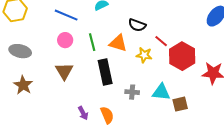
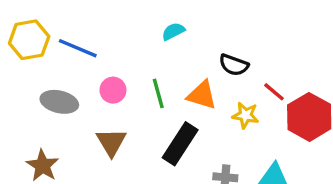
blue line: (66, 15) -> (78, 48), moved
gray ellipse: (20, 51) -> (59, 102), moved
black rectangle: (105, 72) -> (180, 144), turned 45

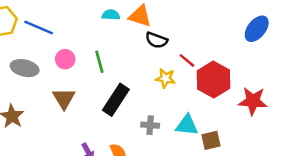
cyan semicircle: (173, 31) -> (111, 15), turned 30
orange triangle: (202, 95) -> (140, 16), moved

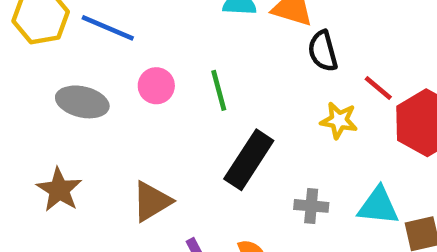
black semicircle: (156, 40) -> (323, 51), turned 55
brown triangle: (64, 99) -> (152, 201), moved, turned 30

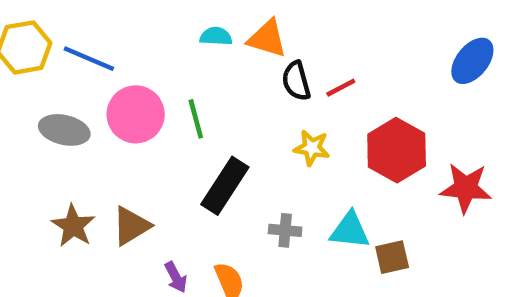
pink circle: (156, 86) -> (136, 114), size x1.6
red line: (378, 88) -> (341, 88), moved, turned -68
brown star: (59, 190) -> (73, 226), moved

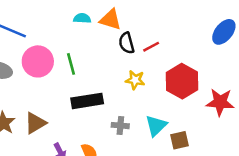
black rectangle: (225, 186) -> (87, 101), turned 48
cyan triangle: (350, 230) -> (156, 126), turned -50

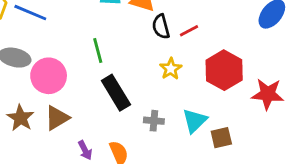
pink circle: (38, 61) -> (49, 76), moved
yellow star: (135, 80) -> (171, 69), turned 30
black rectangle: (87, 101) -> (116, 93), turned 68

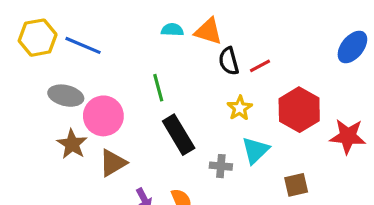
brown star: (20, 118) -> (72, 144), moved
cyan triangle: (195, 121) -> (255, 150), moved

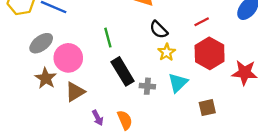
black semicircle: (229, 61) -> (159, 30), moved, turned -30
red line: (260, 66) -> (202, 22), moved
gray ellipse: (66, 96) -> (41, 43), turned -50
gray cross: (221, 166) -> (147, 86), moved

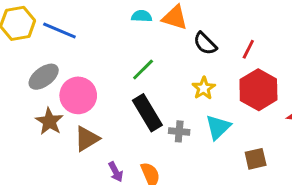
red line: (202, 22) -> (248, 49), turned -35
black semicircle: (159, 30) -> (205, 44), moved
green line: (108, 38) -> (143, 69), moved, turned 60

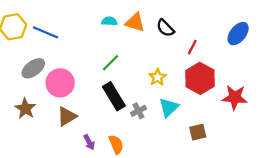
black semicircle: (205, 44) -> (165, 28), moved
brown star: (49, 121) -> (25, 109), moved
gray cross: (179, 131) -> (138, 111), turned -32

